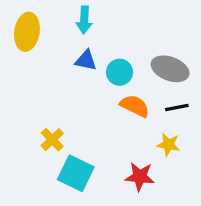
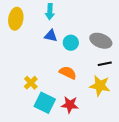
orange semicircle: (135, 106) -> (68, 73), moved
yellow star: (168, 145) -> (100, 86), size x1.5
red star: (140, 177) -> (70, 105), moved

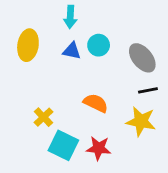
yellow ellipse: (16, 19) -> (28, 45), moved
gray ellipse: (101, 41) -> (142, 58), turned 30
cyan circle: (71, 43) -> (99, 45), moved

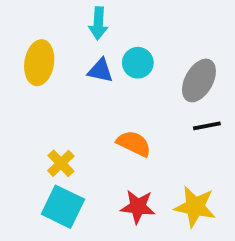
gray ellipse: (142, 58) -> (199, 80), turned 68
yellow star: (141, 121) -> (195, 207), moved
cyan square: (63, 145) -> (63, 207), moved

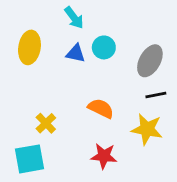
cyan arrow: (98, 23) -> (74, 18), turned -40
cyan square: (63, 207) -> (29, 159), moved, turned -36
yellow star: (195, 207) -> (147, 129), moved

